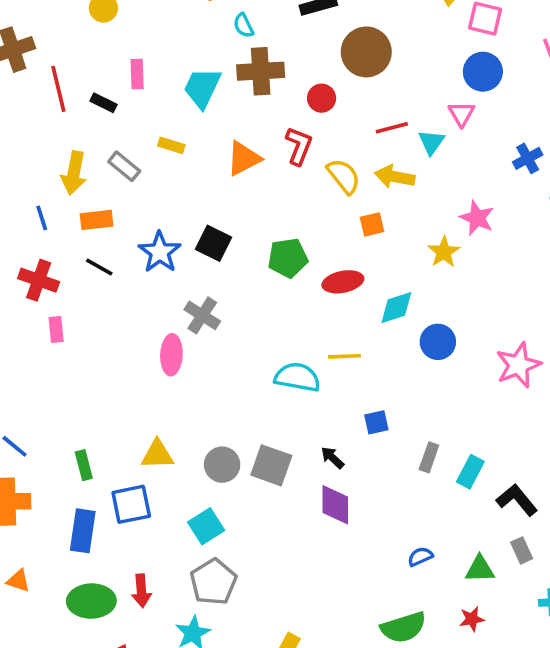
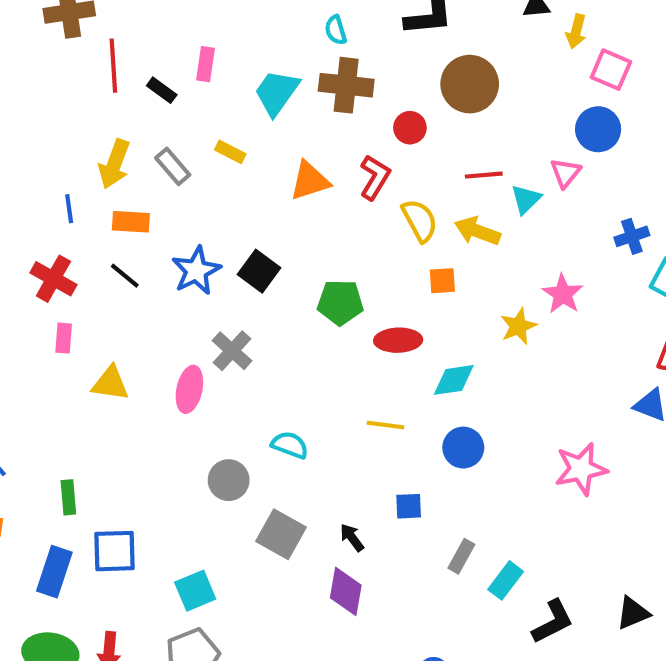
blue circle: (438, 342) -> (463, 448), moved
cyan semicircle: (297, 377) -> (290, 445), moved, size x0.7
yellow triangle: (157, 454) -> (110, 383), moved
gray circle: (222, 465) -> (229, 480), moved
black L-shape: (517, 500) -> (553, 622), turned 93

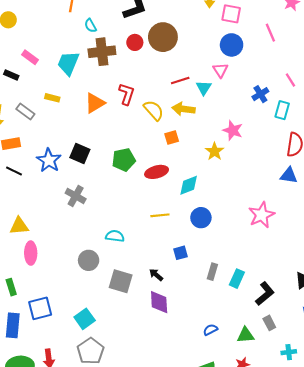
pink rectangle: (206, 64) -> (30, 57), turned -49
red circle: (410, 128) -> (135, 42), moved
pink ellipse: (189, 389) -> (31, 253), moved

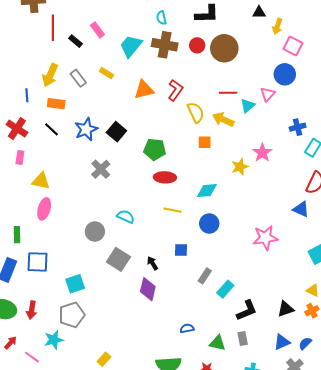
red ellipse: (157, 172) -> (165, 177), moved

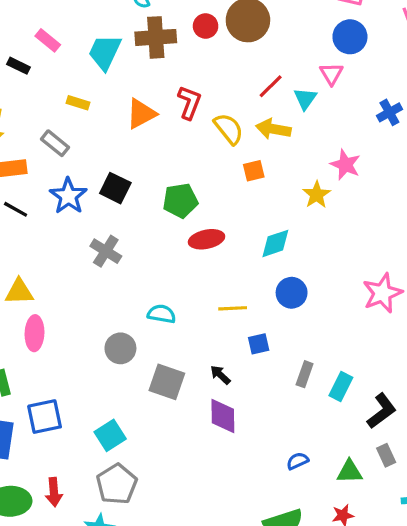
gray rectangle: (78, 78) -> (55, 143), moved
red line: (228, 93) -> (271, 86), turned -30
yellow line: (172, 210) -> (233, 308), moved

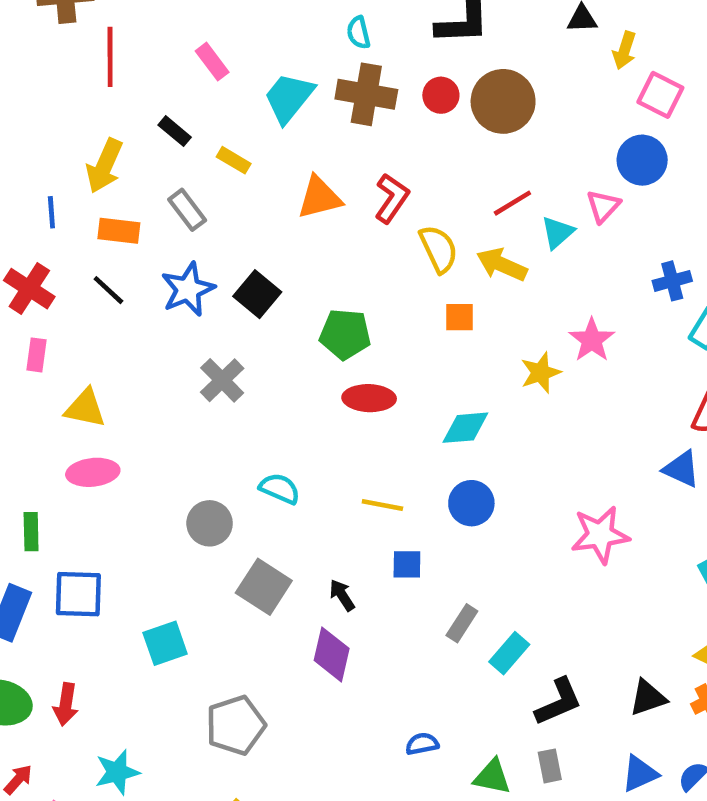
black rectangle: (18, 66) -> (175, 131), moved
pink ellipse: (35, 333) -> (93, 472), turned 68
gray pentagon: (117, 484) -> (236, 725), moved

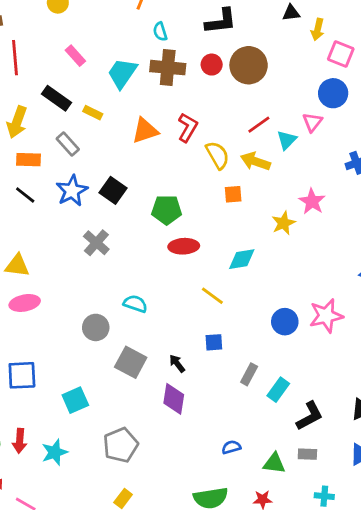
black rectangle: (175, 131) -> (57, 98), size x1.5
blue circle: (471, 503) -> (285, 322), moved
yellow line: (382, 505) -> (212, 296), moved, turned 30
gray rectangle: (550, 766) -> (307, 454), turned -72
cyan star: (117, 772) -> (55, 452), moved

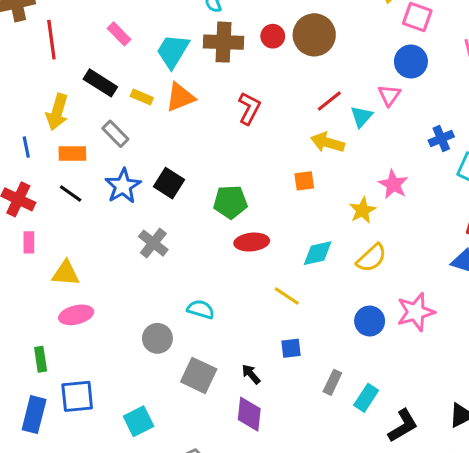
orange triangle: (145, 131) -> (180, 97), moved
yellow semicircle: (218, 155) -> (371, 258), moved, turned 80

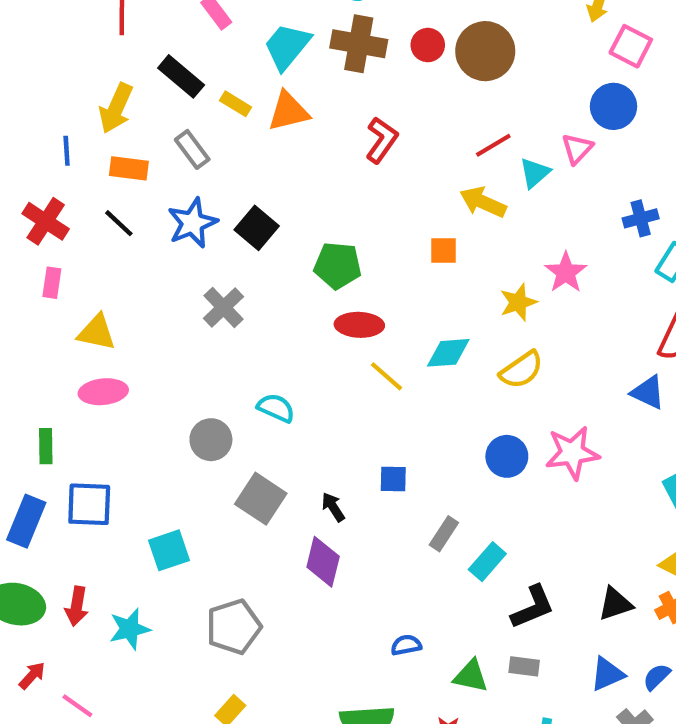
yellow line: (287, 296) -> (387, 376), moved

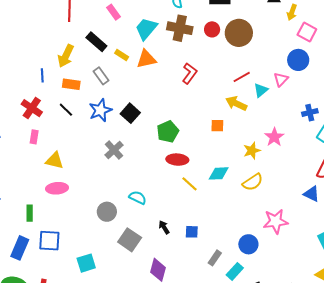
green pentagon: (338, 266) -> (168, 132), turned -30
blue circle: (507, 456) -> (248, 244), moved
black arrow: (333, 507) -> (164, 227), moved

